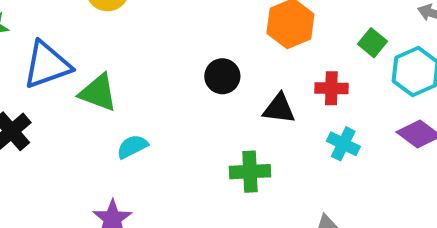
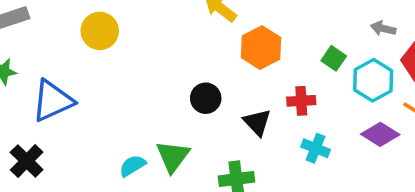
green triangle: (98, 93) -> (173, 156), moved, turned 51
black triangle: (279, 109) -> (257, 122), turned 44

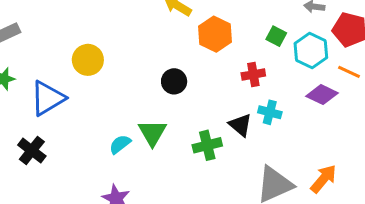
yellow circle: (100, 31) -> (88, 60), moved
black triangle: (257, 122) -> (240, 125), moved

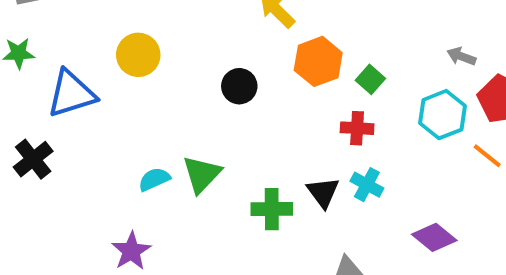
green square: (276, 36) -> (370, 79), moved
black circle: (174, 81) -> (239, 86), moved
purple diamond: (322, 95) -> (434, 237), moved

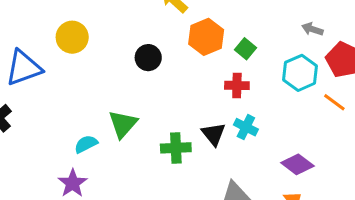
cyan semicircle: (154, 179) -> (86, 144), moved

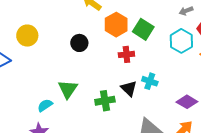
gray arrow: (312, 29) -> (186, 11), turned -32
green square: (245, 49) -> (143, 29), size x1.5
red cross: (237, 85) -> (126, 54), moved

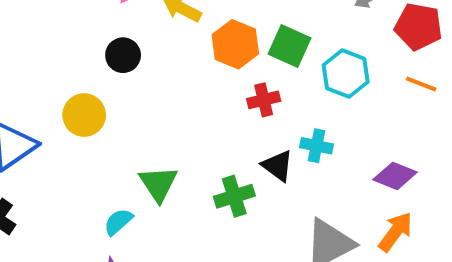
yellow circle: (27, 36) -> (84, 115), moved
cyan hexagon: (181, 41) -> (346, 73), moved
black circle: (79, 43) -> (123, 55), moved

